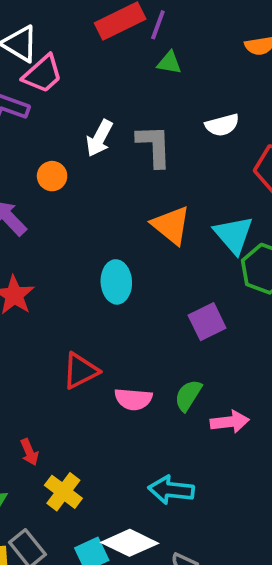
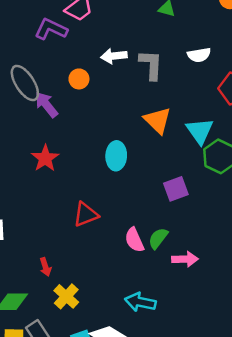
white arrow: (99, 138) -> (114, 56), turned 50
pink semicircle: (133, 399) -> (134, 240), moved, turned 55

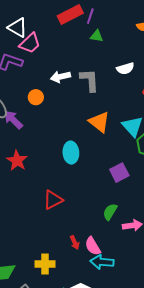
pink semicircle: (134, 240) -> (93, 246), moved
red arrow: (45, 267) -> (75, 242), moved
yellow cross: (66, 296) -> (45, 264), turned -36

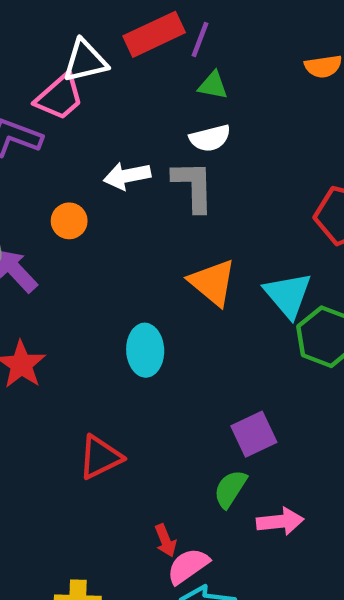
white triangle: (18, 28) -> (85, 61), moved, turned -45
white semicircle: (125, 68) -> (210, 138), moved
purple square: (119, 173) -> (254, 434), moved
red arrow: (75, 242) -> (165, 541), moved
pink semicircle: (93, 246) -> (188, 566), turned 84

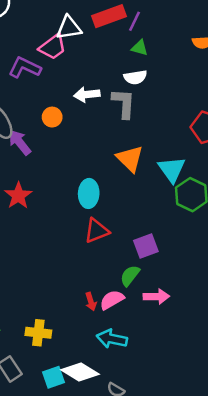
red triangle: (100, 457) -> (97, 231), moved
pink semicircle: (188, 566) -> (112, 300), moved

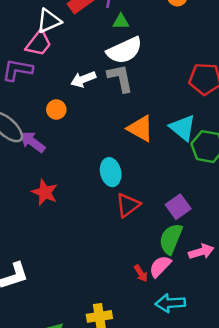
white semicircle: (135, 77) -> (124, 50), size x1.6
green semicircle: (130, 276) -> (171, 239), size x1.4

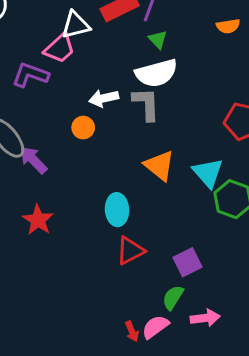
green triangle: (121, 21) -> (158, 39), turned 36
orange circle: (56, 110) -> (83, 128), moved
green semicircle: (171, 239) -> (173, 297), size x0.7

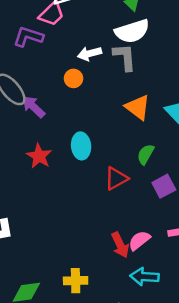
cyan ellipse: (117, 210) -> (81, 146), moved
green semicircle: (173, 297) -> (146, 154), moved
red arrow: (132, 331) -> (120, 245), size x1.5

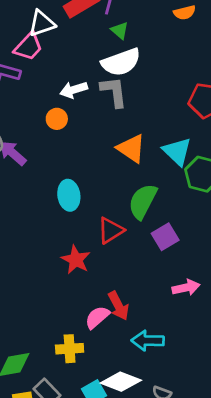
green semicircle: (146, 154) -> (143, 201), size x1.5
red star: (39, 156) -> (76, 260), moved
pink semicircle: (139, 240) -> (97, 317), moved

